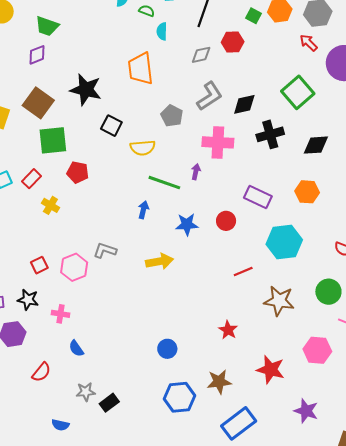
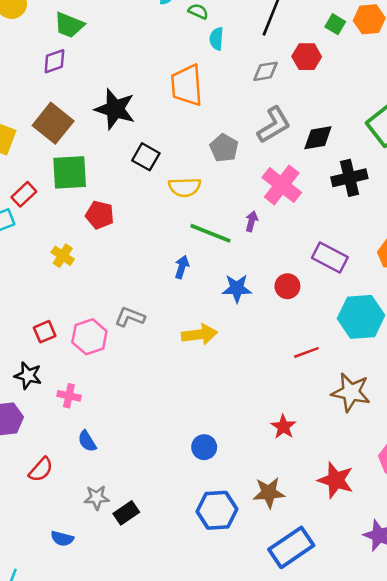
pink cross: (218, 142) -> (282, 185), turned 32
red rectangle: (31, 179) -> (24, 194), moved

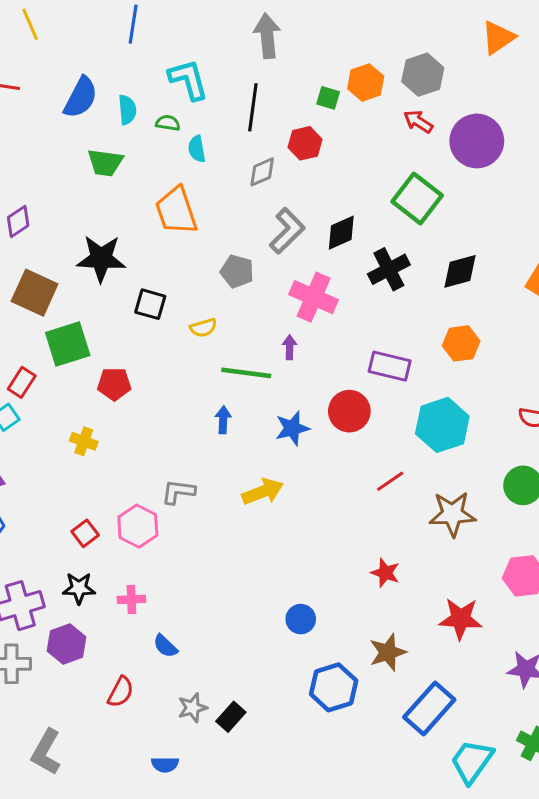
green trapezoid: (69, 25) -> (105, 163), moved
yellow semicircle: (185, 187) -> (203, 328), size x0.7
red circle: (287, 286) -> (349, 411), size x1.4

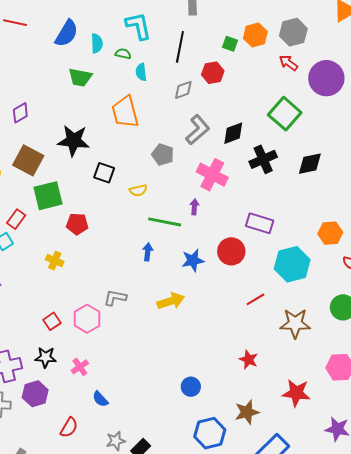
orange hexagon: (461, 343) -> (330, 233), moved
pink cross: (131, 599) -> (80, 367), turned -36

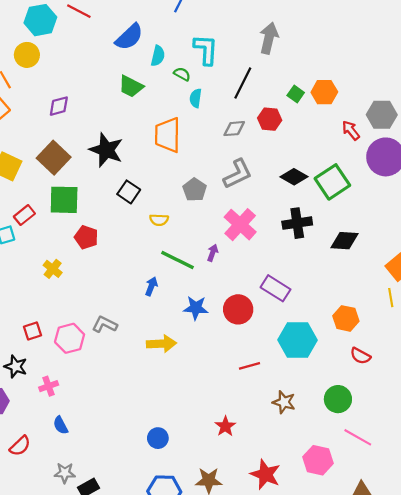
gray hexagon: (293, 32) -> (382, 115), moved
black diamond: (233, 133) -> (294, 177), moved, turned 35
brown star: (295, 323) -> (284, 402), size x0.7

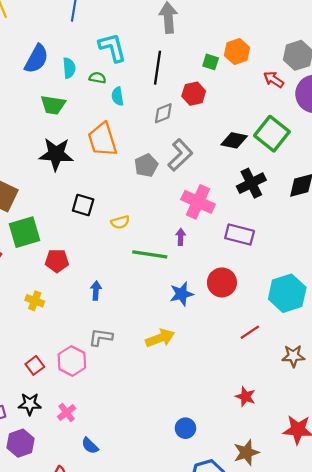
black star: (106, 150) -> (56, 154), moved
gray pentagon: (195, 190) -> (146, 165), moved, turned 30
blue arrow: (151, 286) -> (96, 291), moved
purple rectangle: (275, 288) -> (240, 235), moved

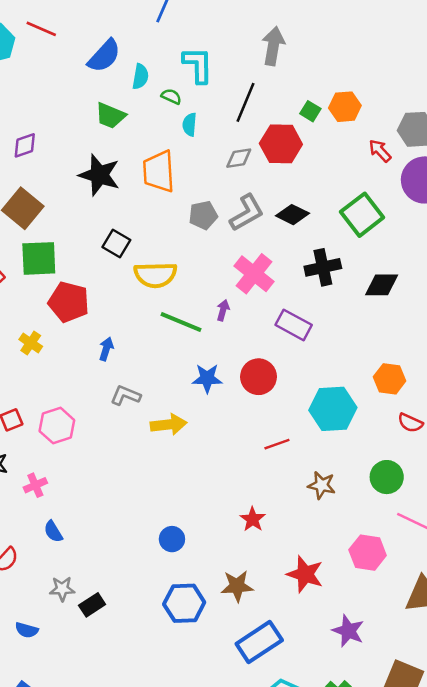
red hexagon: (194, 94) -> (281, 144), size x1.4
black diamond: (234, 140) -> (292, 215), moved
yellow semicircle: (120, 222) -> (155, 275), size x1.8
red pentagon: (57, 261) -> (69, 302), size x1.4
gray L-shape: (101, 337) -> (125, 395), moved

